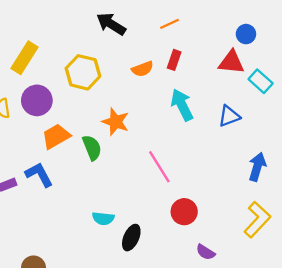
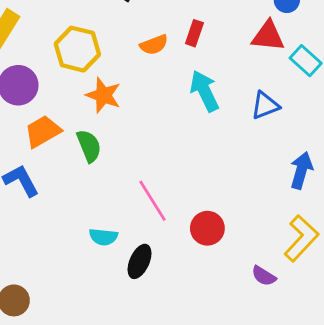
orange star: (116, 122) -> (103, 95), moved
pink line: (159, 167) -> (153, 201), moved
purple semicircle: (206, 252) -> (264, 276), moved

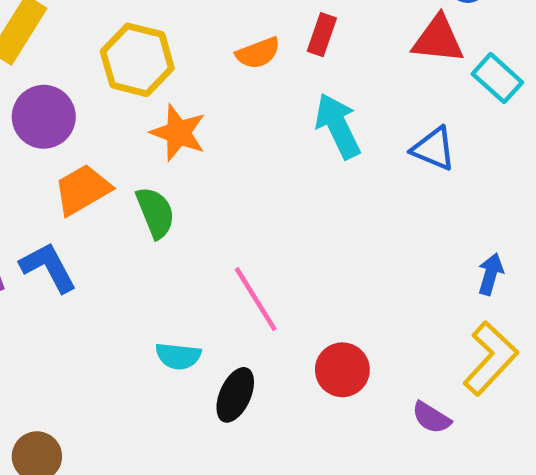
blue triangle: (265, 105) -> (434, 149), turned 44
blue arrow: (301, 170) -> (491, 274), moved, size x0.7
red circle: (207, 228) -> (342, 370), moved

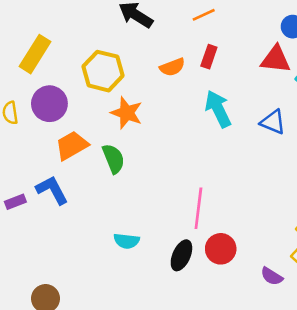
pink line: (256, 299) -> (198, 208), moved, turned 39
black ellipse: (235, 395) -> (181, 255), moved

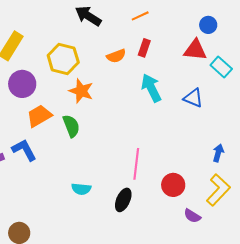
red circle: (221, 249) -> (173, 185), moved

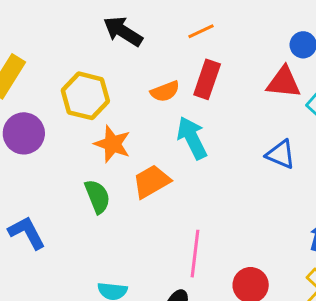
red rectangle: (144, 48) -> (207, 79), size x1.4
cyan arrow: (151, 88) -> (192, 138), moved
orange trapezoid: (39, 116) -> (151, 181), moved

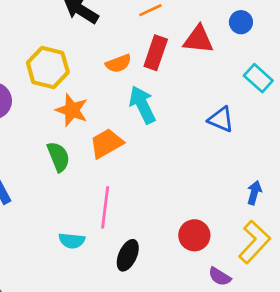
red triangle: (284, 82) -> (198, 39), moved
pink line: (195, 254) -> (105, 207), moved

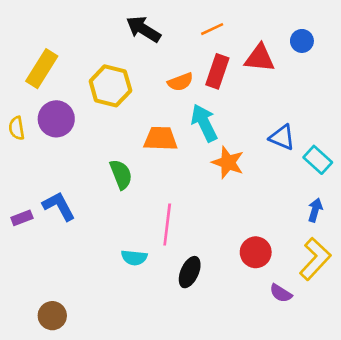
cyan rectangle: (258, 78) -> (318, 160), moved
orange star: (72, 110) -> (228, 162), moved
orange trapezoid: (106, 143) -> (161, 139), moved, turned 32

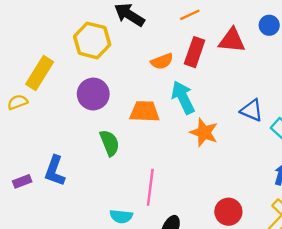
yellow rectangle: (42, 69) -> (40, 73), moved
yellow hexagon: (110, 86) -> (92, 40), moved
purple circle: (56, 119) -> (93, 94), moved
yellow semicircle: (17, 128) -> (17, 102), turned 78
blue L-shape: (59, 206) -> (55, 171), turned -132

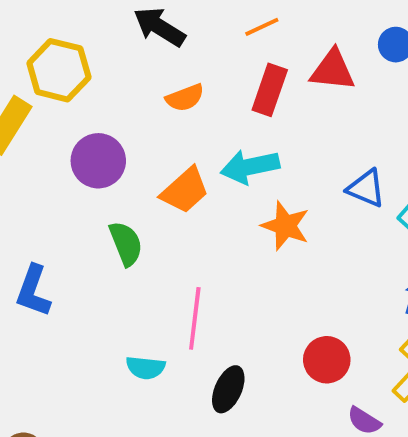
yellow hexagon: (92, 40) -> (59, 70), moved
orange semicircle: (162, 61) -> (185, 98), moved
cyan arrow: (183, 97) -> (250, 167), turned -76
orange trapezoid: (144, 111) -> (185, 190), turned 136

